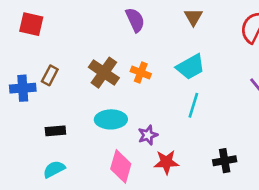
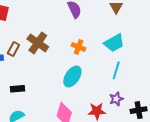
brown cross: (104, 73) -> (38, 43), moved
cyan ellipse: (111, 119) -> (72, 77), moved, turned -55
purple star: (148, 135) -> (116, 99), moved

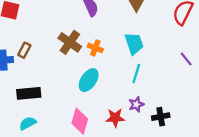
brown cross: (38, 43) -> (70, 42), moved
cyan trapezoid: (114, 43) -> (134, 43), turned -80
black rectangle: (17, 89) -> (29, 93), size x1.5

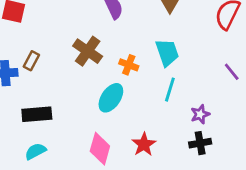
orange cross: (95, 48) -> (129, 65), moved
purple star: (136, 104) -> (200, 114), moved
red star: (115, 118) -> (144, 144), turned -30

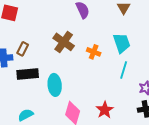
cyan ellipse: (111, 98) -> (55, 85), moved, turned -40
black rectangle: (37, 114) -> (28, 74), moved

